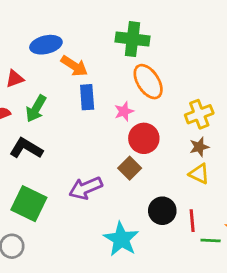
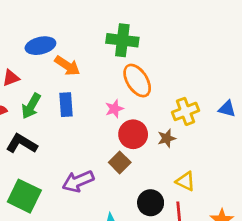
blue rectangle: (87, 97) -> (66, 105), moved
brown star: (199, 147) -> (167, 138), moved
yellow triangle: (199, 174) -> (185, 181), moved

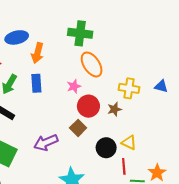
orange arrow: (67, 66) -> (37, 53), turned 72
yellow cross: (185, 111) -> (129, 88), turned 30
black circle: (151, 203) -> (106, 148), moved

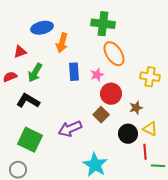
blue rectangle: (36, 83) -> (74, 72), moved
brown star: (114, 109) -> (136, 108), moved

